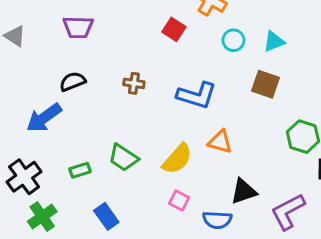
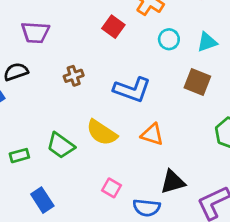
purple trapezoid: (78, 27) -> (35, 32), moved
brown cross: (134, 83) -> (74, 76), turned -30
yellow semicircle: (177, 159) -> (102, 133), moved, turned 80

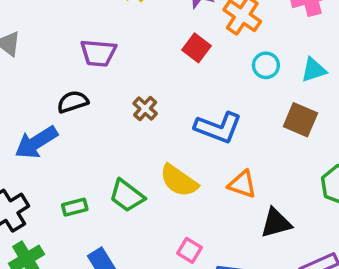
brown cross: (74, 76) -> (145, 109), turned -30
black triangle: (173, 182) -> (276, 223), moved

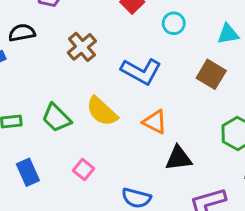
cyan circle: (266, 65) -> (174, 23), moved
brown cross: (145, 109) -> (82, 47), size x1.4
pink square: (190, 250) -> (83, 170), moved

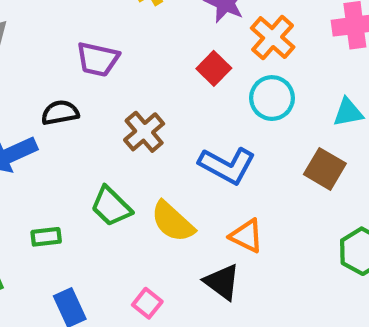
cyan circle: (174, 23) -> (272, 98), size x1.4
green trapezoid: (56, 118) -> (111, 206), moved
black triangle: (179, 158) -> (222, 282), moved, turned 44

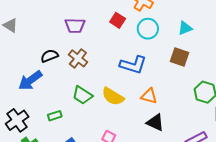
purple trapezoid: (98, 59) -> (75, 26), moved
brown cross: (144, 132) -> (78, 58), moved
black triangle: (222, 282) -> (155, 122), moved

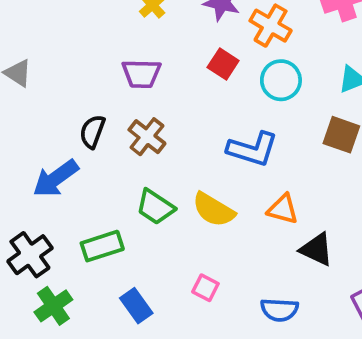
black semicircle: (49, 56) -> (92, 132), turned -48
green rectangle: (55, 116) -> (102, 246), size x1.5
black triangle: (155, 122) -> (317, 249), moved

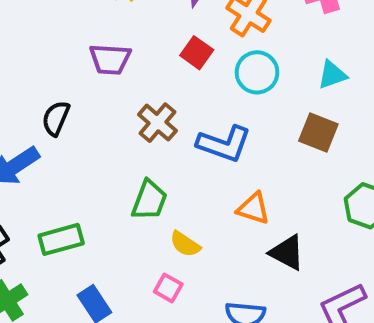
brown cross: (147, 137) -> (157, 123), moved
green trapezoid: (155, 207) -> (149, 200), moved, turned -105
yellow semicircle: (213, 210) -> (185, 244), moved, size x0.7

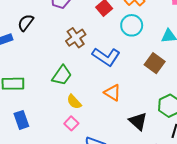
black triangle: (287, 252) -> (138, 121), moved
pink square: (168, 288) -> (71, 123), moved

